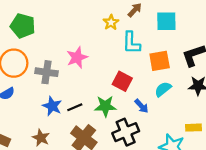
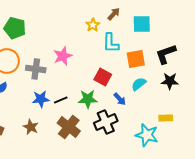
blue star: (52, 106) -> (41, 99), turned -30

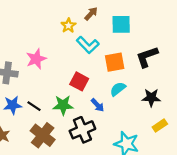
cyan L-shape: (111, 43) -> (88, 45), turned -45
black star: (170, 81) -> (151, 98), moved
black line: (61, 100) -> (34, 106), turned 56
yellow rectangle: (166, 118) -> (160, 126), moved, turned -32

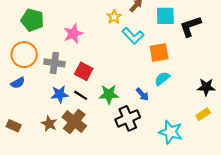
black L-shape: (147, 57) -> (190, 26), moved
pink star: (36, 59) -> (73, 34), moved
red square: (79, 81) -> (84, 71), moved
black star: (151, 98) -> (206, 87), moved
brown cross: (43, 135) -> (74, 122), moved

